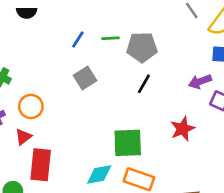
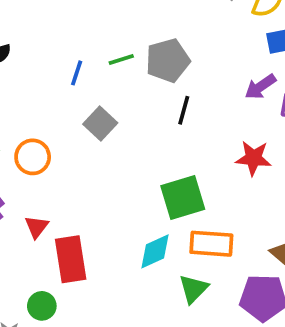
orange circle: (31, 106) -> (33, 157), moved
red star: (183, 129) -> (253, 158), turned -30

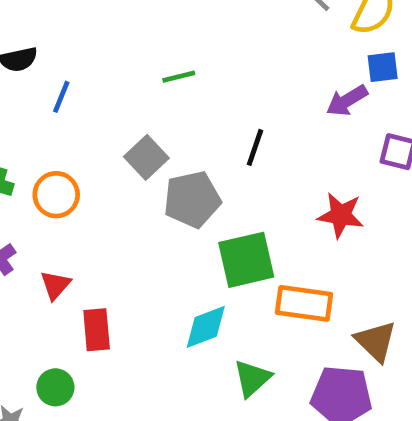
gray pentagon: (168, 60) -> (192, 199), moved
blue line: (77, 73) -> (61, 97), moved
purple arrow: (260, 87) -> (347, 101), moved
orange rectangle: (211, 244) -> (304, 303), moved
red rectangle: (71, 259) -> (97, 330), size x0.7

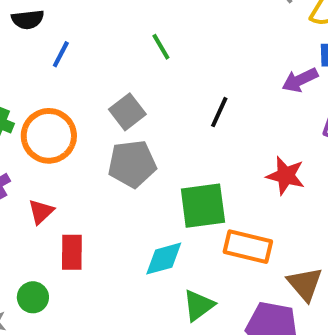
green line: (179, 77) -> (161, 47), turned 68
orange circle: (56, 195) -> (49, 136), size x1.4
gray pentagon: (192, 199) -> (132, 164), moved

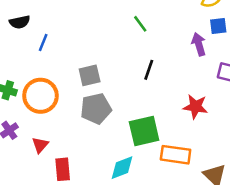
green line: (161, 47) -> (140, 24), moved
purple arrow: (300, 80) -> (199, 44), turned 105
gray square: (127, 112) -> (90, 75), turned 30

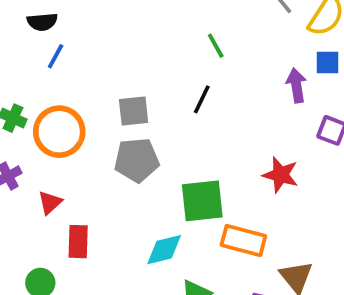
blue line: (43, 42) -> (56, 56), moved
black line: (149, 70) -> (202, 99), moved

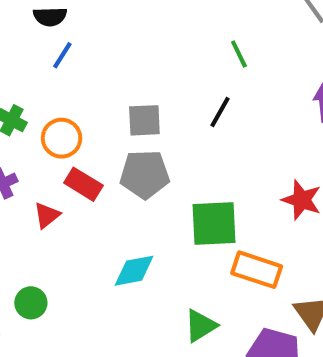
orange circle: (59, 132) -> (62, 138), size x0.7
red rectangle: (78, 242) -> (83, 184), moved, turned -64
cyan diamond: (164, 250) -> (134, 271), moved

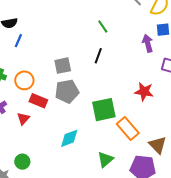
orange rectangle: (257, 270) -> (128, 128), turned 40

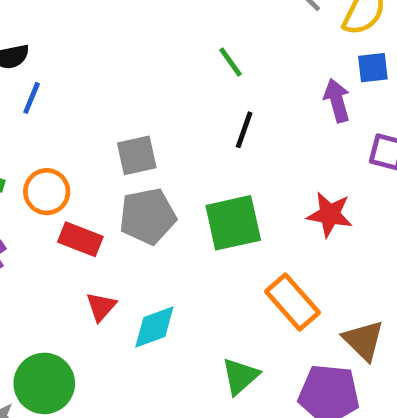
black line: (98, 56) -> (244, 130), moved
green square: (104, 110) -> (233, 223), moved
red triangle: (23, 119) -> (101, 307), moved
green circle: (22, 162) -> (44, 383), size x1.6

